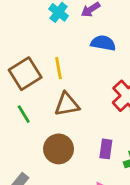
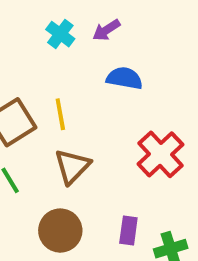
brown triangle: (67, 104) -> (72, 166), turned -36

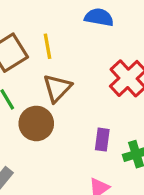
brown circle: (60, 231) -> (36, 123), moved

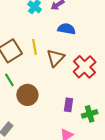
brown triangle: (57, 88) -> (56, 58), moved

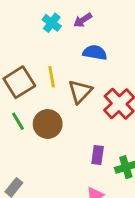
brown circle: (27, 95) -> (48, 124), moved

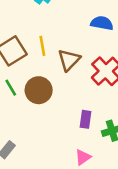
blue semicircle: (95, 53) -> (102, 23), moved

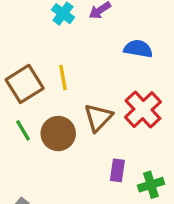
brown triangle: (69, 60) -> (98, 118), moved

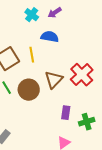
blue semicircle: (138, 49) -> (50, 37), moved

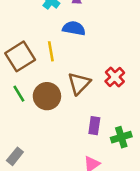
red cross: (82, 75) -> (115, 77), size x0.7

